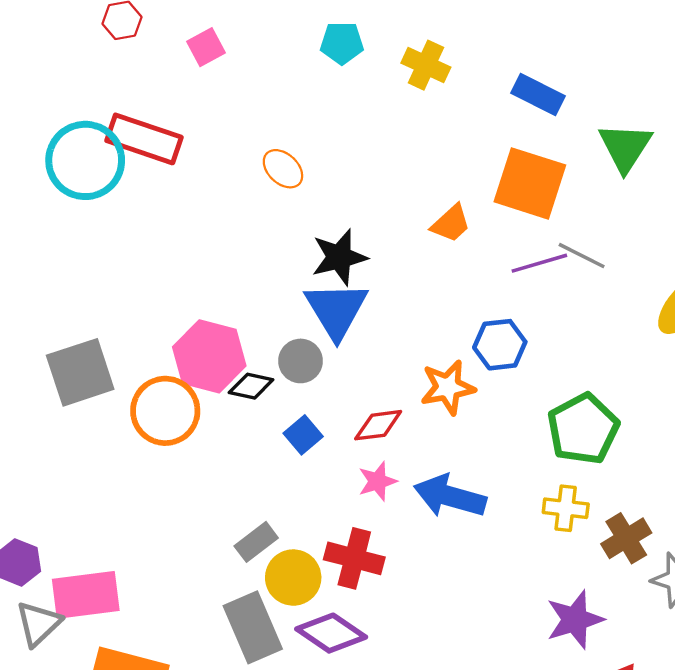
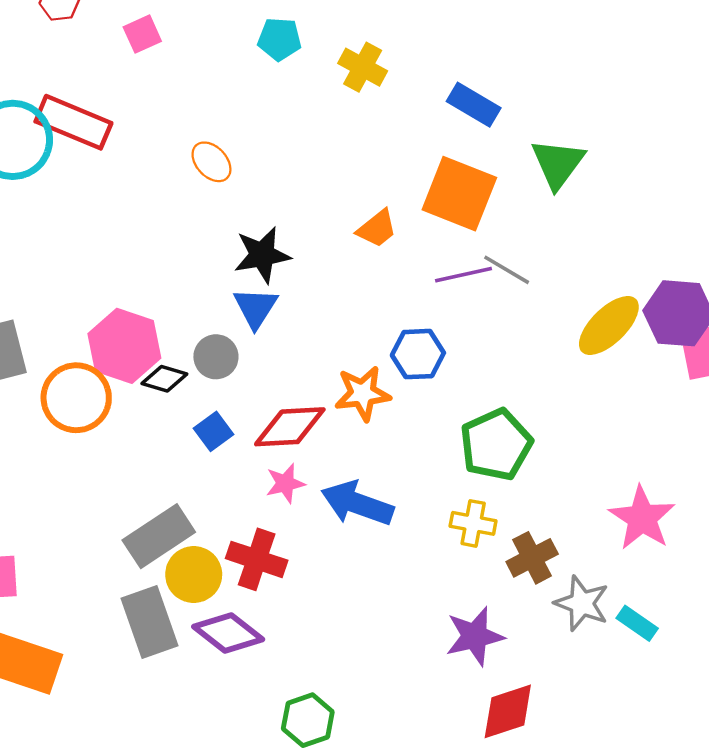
blue triangle: (336, 310) -> (256, 308), size x0.7
red diamond: (378, 425) -> (290, 427), size x1.4
gray rectangle: (256, 542) -> (159, 536), size x1.6

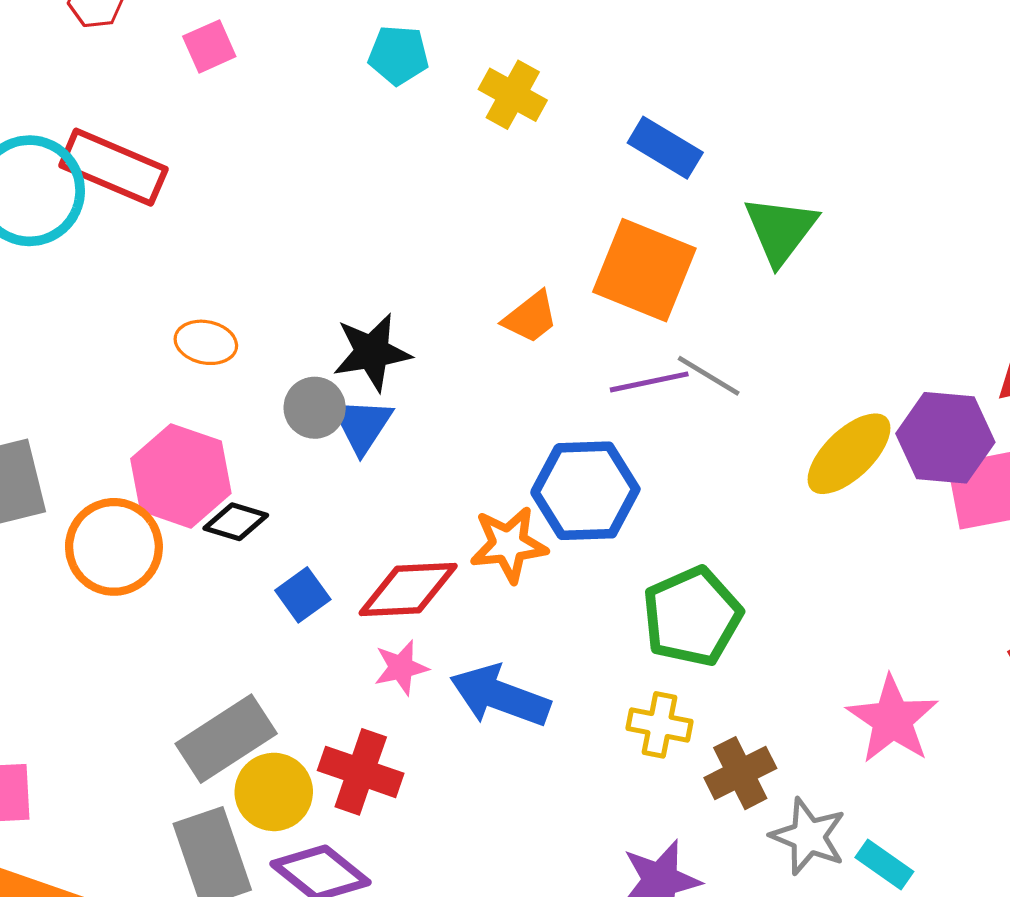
orange ellipse: (211, 162) -> (206, 342), moved, turned -36
blue hexagon: (418, 354) -> (585, 491), size x1.4
gray circle: (216, 357) -> (315, 408), moved

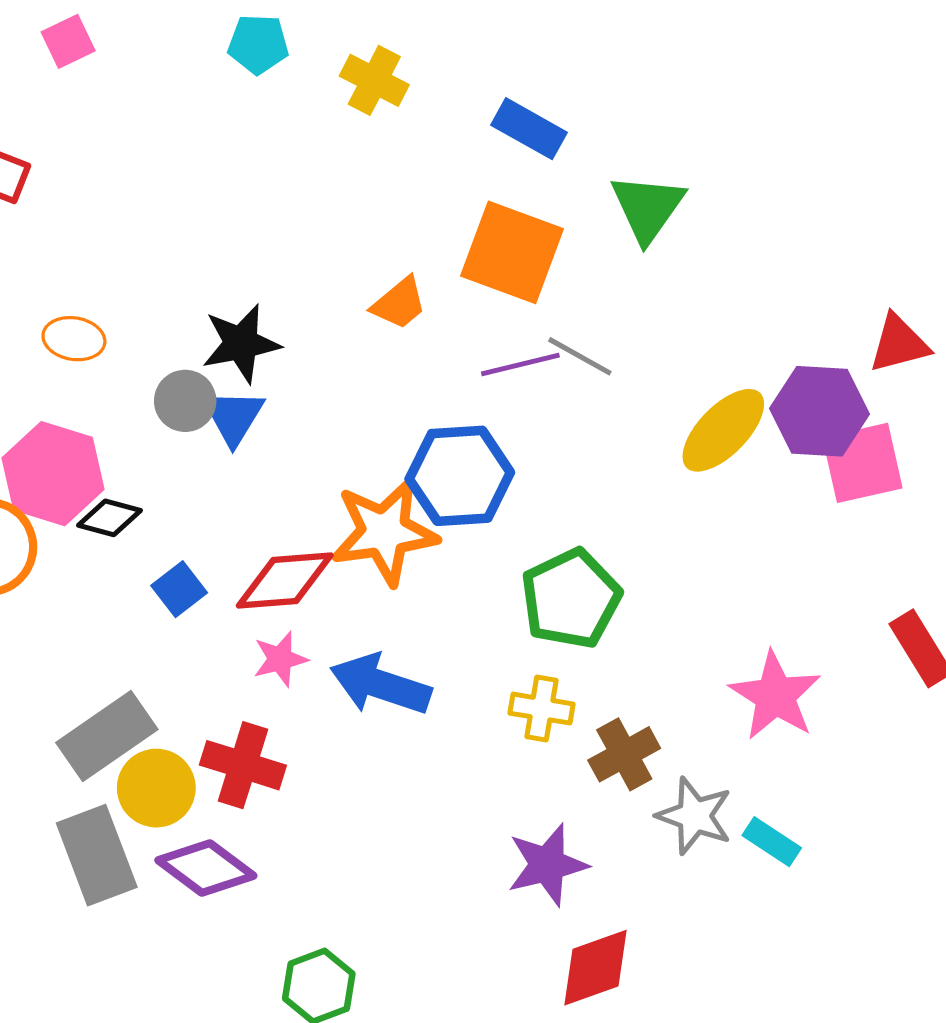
orange star: (509, 544) -> (384, 532), size x1.4

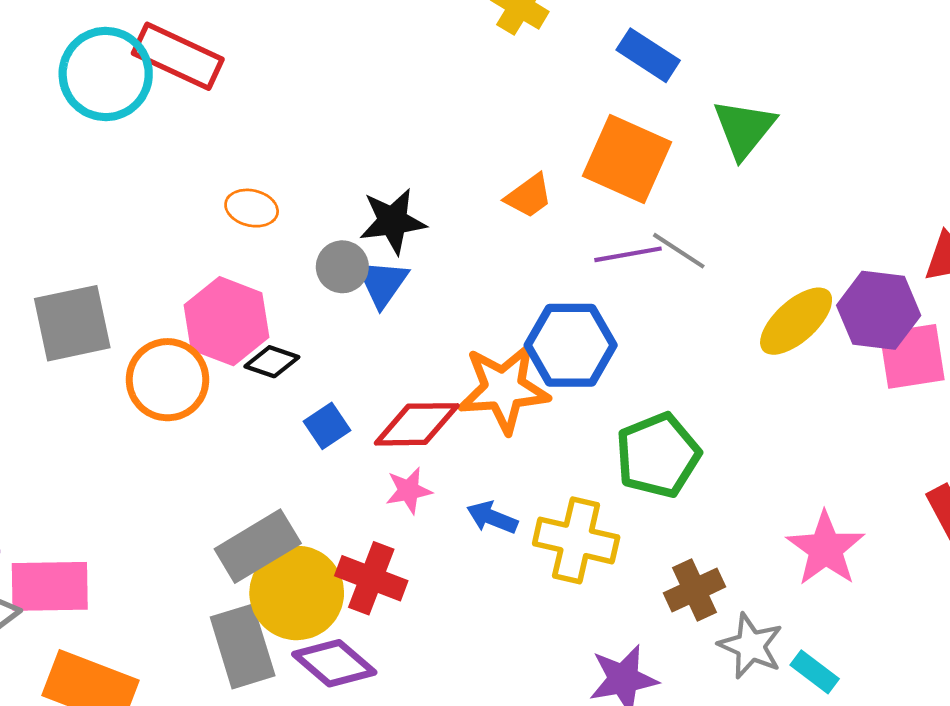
blue arrow: (380, 684) -> (492, 518), size x0.6
yellow cross: (542, 709) -> (576, 540), moved, size x1.5
yellow circle: (156, 788) -> (297, 593), size x1.4

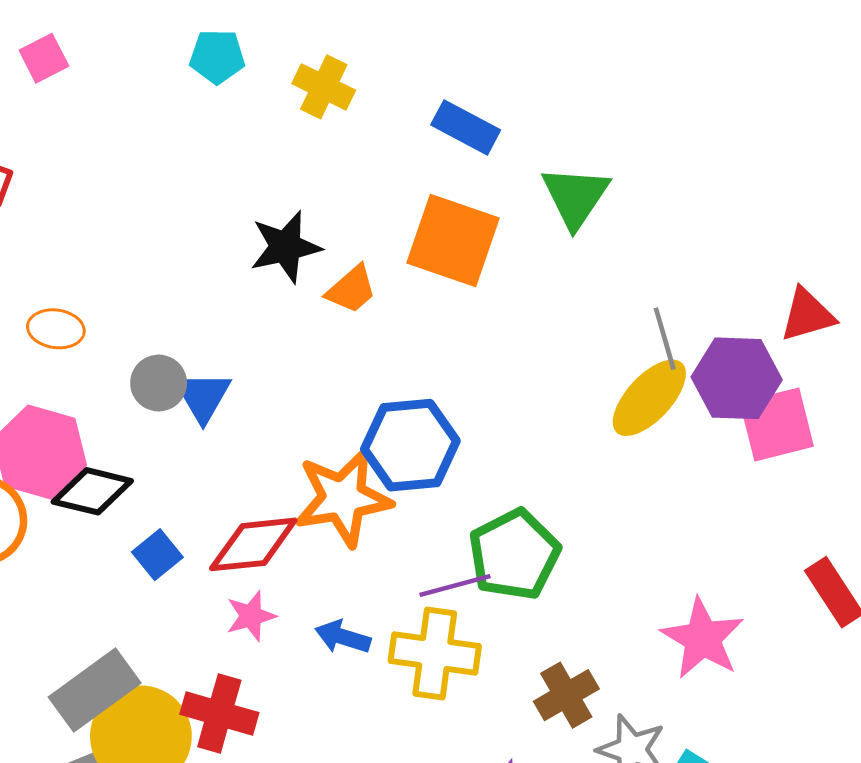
black star: (393, 221) -> (286, 247), moved
gray line: (679, 251) -> (665, 339), moved, turned 46
purple line: (628, 254) -> (455, 585), moved
black diamond: (272, 362) -> (92, 491), size x1.4

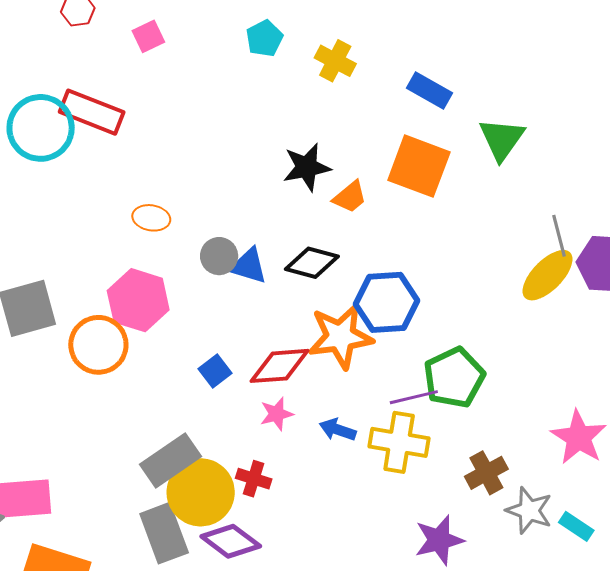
cyan pentagon: (217, 56) -> (264, 38), turned -30
blue triangle: (203, 396) -> (249, 266), turned -45
black diamond: (92, 491) -> (312, 263), moved
red cross: (219, 713) -> (254, 479), size x0.7

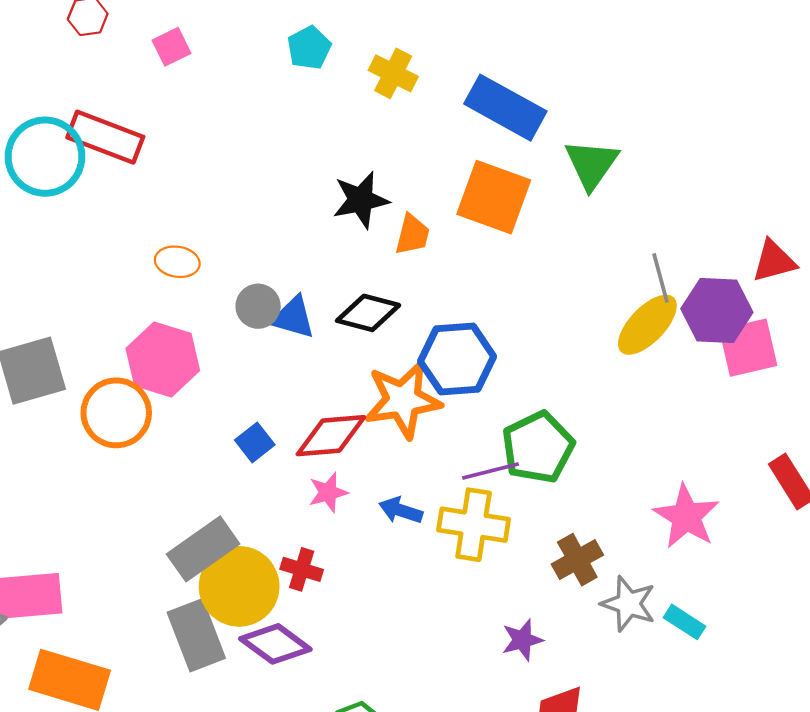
blue rectangle: (430, 91) -> (505, 108), size x1.5
orange trapezoid: (350, 197) -> (412, 235), turned -36
purple star: (439, 540) -> (522, 640), size x0.7

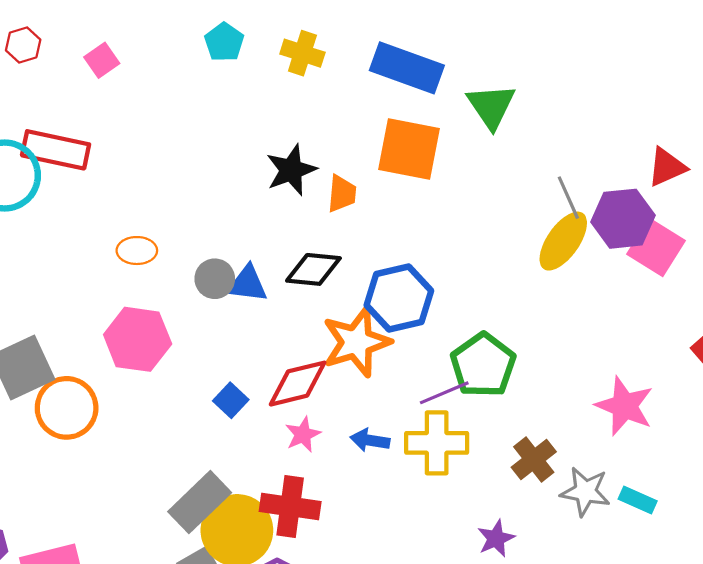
pink square: (748, 348) -> (656, 247), turned -36
orange circle: (116, 413) -> (67, 408), moved
red cross: (302, 569) -> (290, 506), size x1.6

